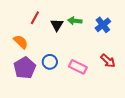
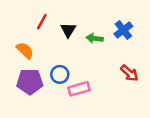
green arrow: (75, 21) -> (95, 38), moved
pink rectangle: (78, 67) -> (79, 89), moved, turned -42
purple pentagon: (25, 68) -> (30, 82), turned 30

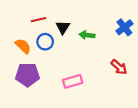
red line: (42, 22) -> (39, 20), turned 48
blue cross: (123, 30) -> (124, 27), moved
blue circle: (60, 74) -> (45, 42), moved

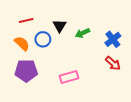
red line: (39, 20) -> (26, 21), moved
blue cross: (124, 27) -> (113, 39), moved
green arrow: (87, 35) -> (83, 33), turned -32

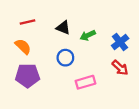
black triangle: (60, 26) -> (63, 28), turned -40
blue circle: (43, 39) -> (65, 58), moved
pink rectangle: (69, 77) -> (85, 82), moved

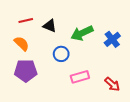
black triangle: (63, 28) -> (50, 26), moved
green arrow: (88, 35) -> (82, 33), size x1.5
red arrow: (120, 68) -> (112, 84), moved

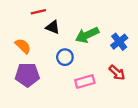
red line: (26, 21) -> (38, 12), moved
red arrow: (112, 84) -> (117, 73), moved

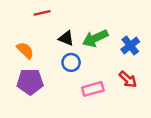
black triangle: (53, 27) -> (66, 38), moved

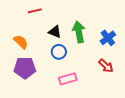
green arrow: (95, 38) -> (79, 32), turned 105
pink rectangle: (93, 89) -> (68, 79), moved

